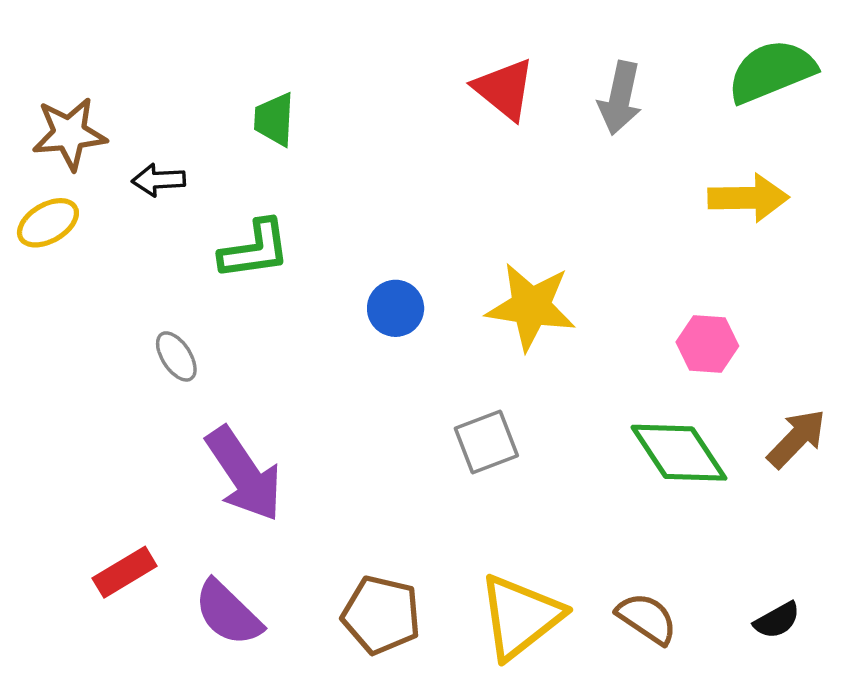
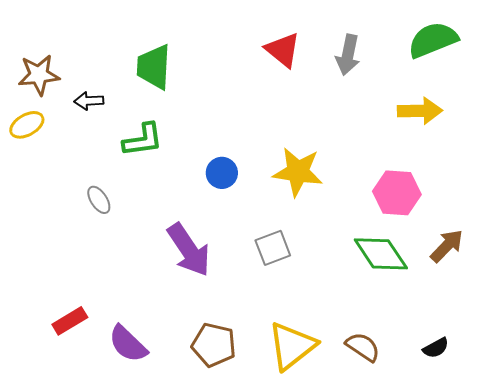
green trapezoid: (274, 119) -> (154, 67), size x1.5
pink hexagon: (707, 344) -> (397, 193), size x1.4
purple arrow: (244, 474) -> (189, 250), moved

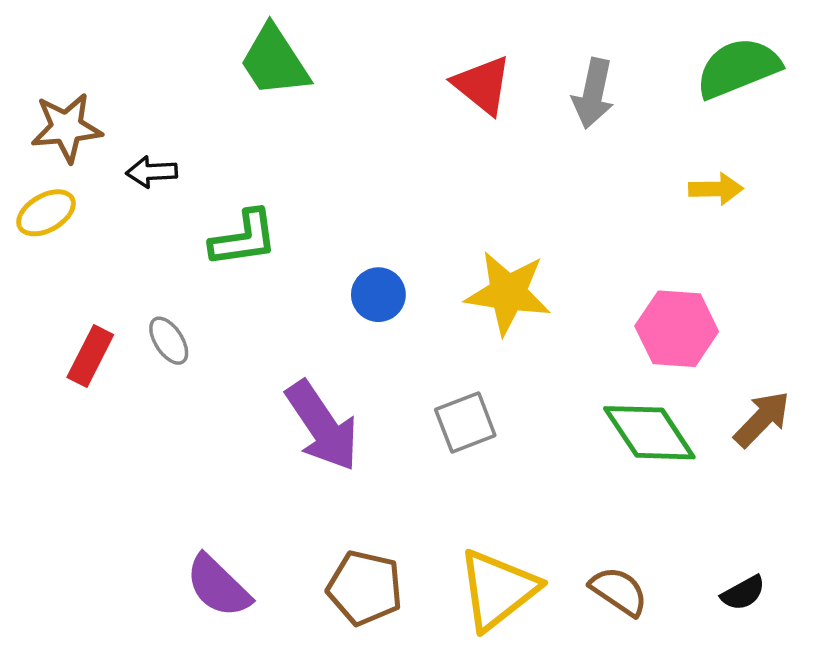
green trapezoid: (154, 67) -> (274, 61), moved, turned -36
yellow arrow: (420, 111) -> (716, 189), size x0.7
red rectangle: (70, 321) -> (90, 356), moved, turned -32

